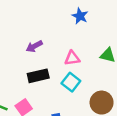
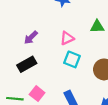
black rectangle: (38, 76) -> (27, 64), moved

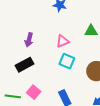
purple arrow: (31, 37) -> (29, 40), turned -32

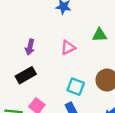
cyan square: (67, 61) -> (76, 87), moved

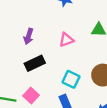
black rectangle: (26, 75) -> (35, 63), moved

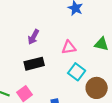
cyan square: (71, 79) -> (77, 72), moved

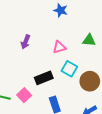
black rectangle: (34, 64) -> (44, 78), moved

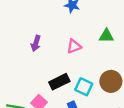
cyan square: (69, 69) -> (84, 87), moved

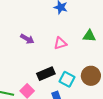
purple arrow: (36, 43) -> (27, 39), turned -80

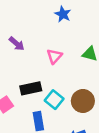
pink triangle: (60, 43) -> (54, 56), turned -40

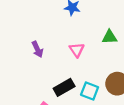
purple arrow: (17, 44) -> (37, 49), turned 42

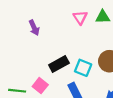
pink triangle: (77, 50) -> (80, 17), moved

